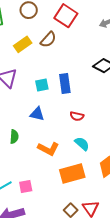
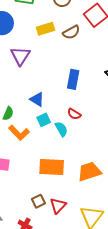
cyan square: (42, 85) -> (44, 120), moved, turned -32
cyan semicircle: (82, 144) -> (61, 129), moved
orange L-shape: (48, 149) -> (19, 133), moved

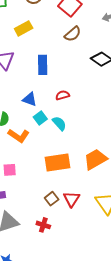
brown semicircle: (71, 32) -> (73, 34), moved
blue rectangle: (73, 79) -> (43, 65), moved
red semicircle: (74, 114) -> (63, 95), moved, turned 144

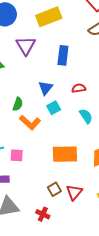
yellow rectangle: (24, 28) -> (49, 17), size x1.4
blue triangle: (30, 99) -> (46, 88), turned 42
cyan semicircle: (59, 123) -> (86, 116), moved

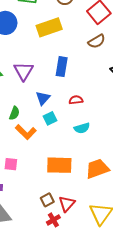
purple triangle: (26, 46) -> (24, 71), moved
cyan semicircle: (86, 116) -> (82, 128), turned 105
red cross: (43, 214) -> (53, 220), moved, turned 32

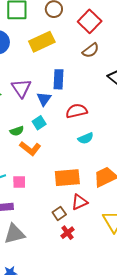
blue triangle: (43, 98) -> (44, 99), moved
red semicircle: (76, 100) -> (77, 111), size x1.5
green semicircle: (14, 113) -> (17, 131), turned 56
cyan square: (50, 118) -> (39, 123), moved
red triangle: (67, 204) -> (80, 202), moved, turned 30

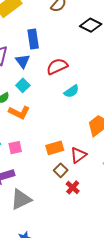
orange rectangle: (67, 178) -> (55, 148), moved, size x0.7

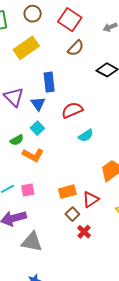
gray triangle: (21, 199) -> (32, 242), turned 35

